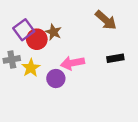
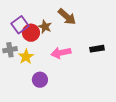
brown arrow: (106, 20) -> (67, 17), moved
purple circle: (56, 79) -> (40, 80), moved

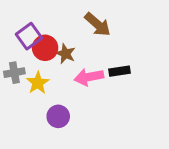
brown star: (45, 27) -> (65, 54), moved
black rectangle: (97, 49) -> (119, 71), moved

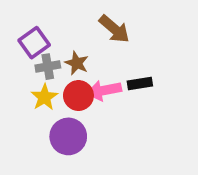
red circle: (45, 48) -> (78, 96), moved
gray cross: (14, 73) -> (48, 67), moved
purple circle: (58, 116) -> (68, 136), size x1.4

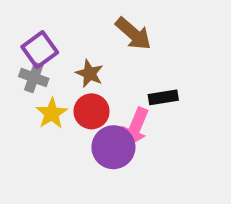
gray cross: (48, 67) -> (34, 77), moved, turned 30
pink arrow: (104, 90) -> (135, 127), moved, turned -56
purple circle: (68, 136) -> (113, 147), moved

